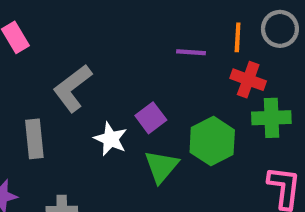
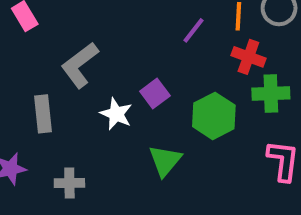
purple line: (191, 52) -> (194, 30), turned -56
green triangle: (161, 166) -> (165, 161), moved

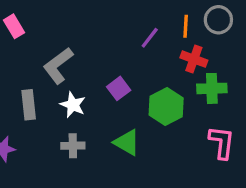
white star: (116, 114) -> (73, 105), moved
green triangle: (165, 161) -> (127, 142), turned -40
gray cross: (69, 183) -> (73, 146), moved

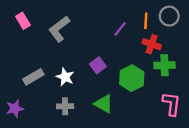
gray L-shape: (58, 66) -> (59, 29), moved
gray rectangle: (29, 105) -> (33, 77), turned 66

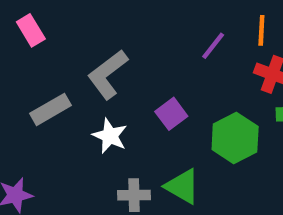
gray L-shape: (59, 29) -> (108, 74), moved
gray rectangle: (33, 77) -> (51, 109), moved
gray cross: (65, 106) -> (134, 195), moved

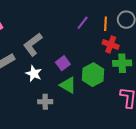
purple line: (213, 46) -> (83, 23), moved
green triangle: (182, 186) -> (68, 85), moved

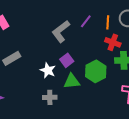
gray L-shape: (33, 45) -> (61, 31), moved
white star: (34, 74) -> (48, 70), moved
green triangle: (68, 85) -> (72, 81), turned -36

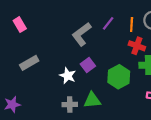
green triangle: (72, 81) -> (92, 100), moved

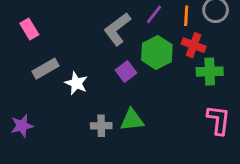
pink rectangle: (20, 25) -> (29, 29), moved
white star: (68, 76) -> (76, 83), moved
green hexagon: (119, 77) -> (157, 52), moved

